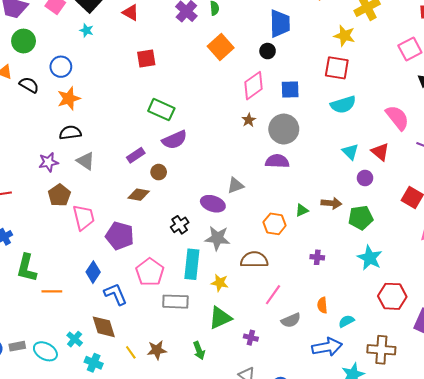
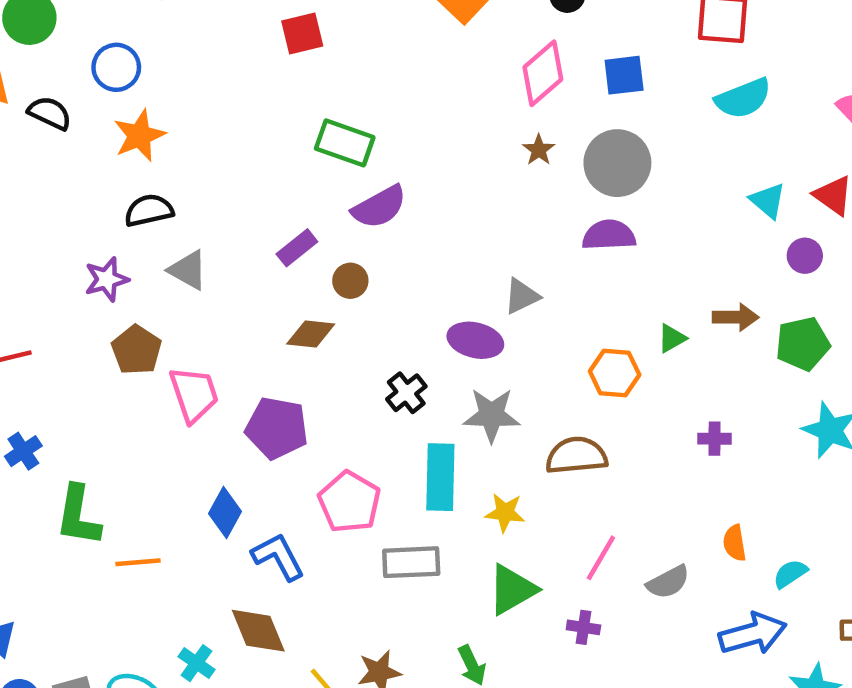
pink line: (273, 295) -> (601, 558), moved

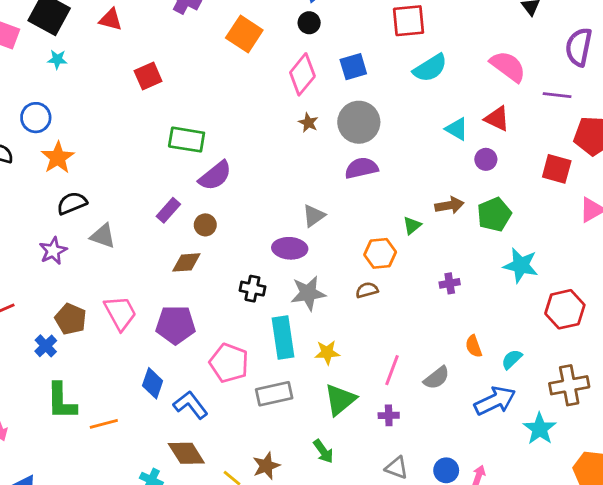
brown pentagon: (136, 350) -> (71, 319), moved
black cross: (406, 393) -> (252, 289), turned -30
blue cross: (23, 451) -> (46, 346), moved
brown semicircle: (576, 456) -> (367, 290), moved, size x0.6

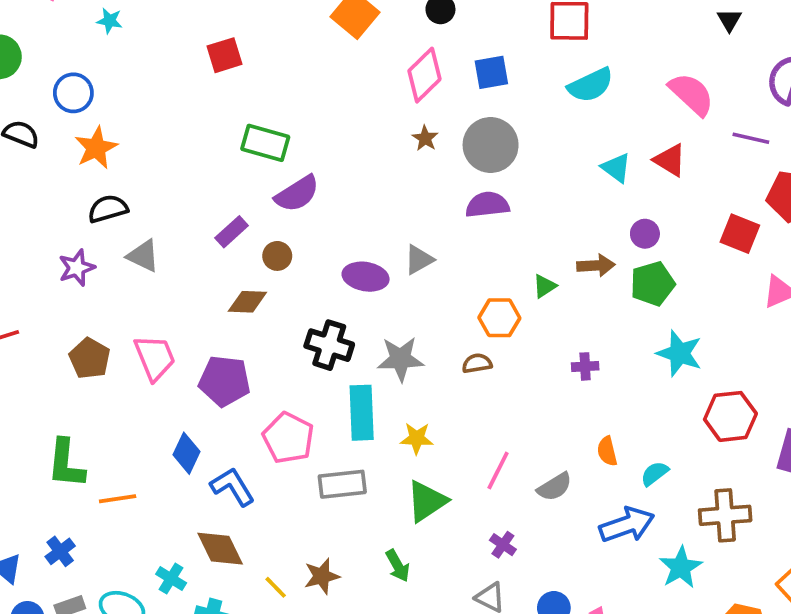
purple circle: (486, 159) -> (645, 234), moved
purple ellipse: (290, 248) -> (366, 277), moved
black cross: (252, 289) -> (329, 345), size x1.4
blue cross: (46, 346) -> (60, 551), moved
purple cross: (389, 415) -> (503, 545), moved, turned 30

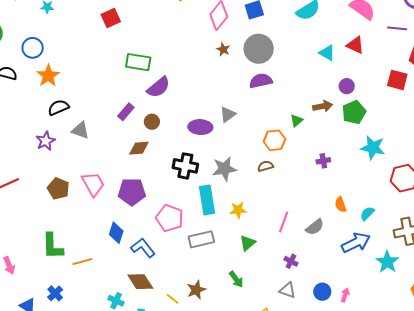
green triangle: (427, 501) -> (248, 243), size x0.7

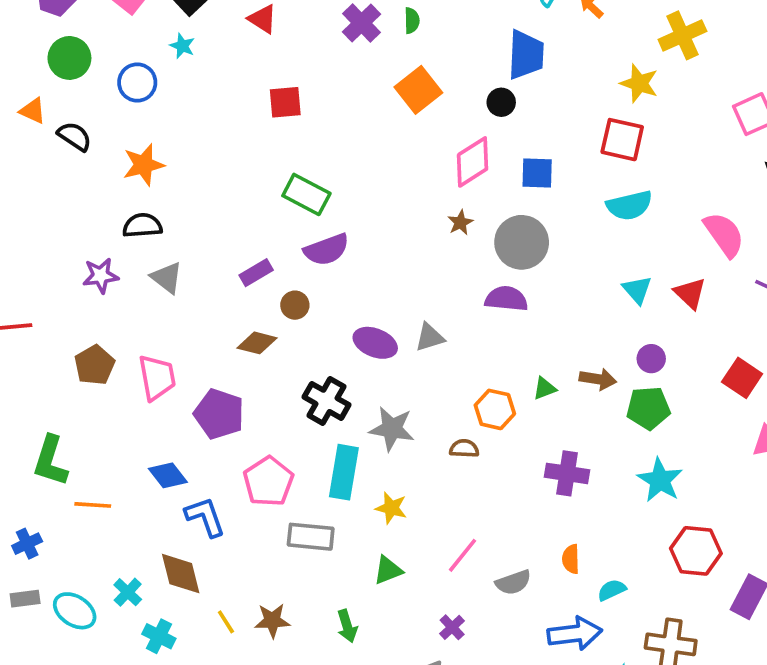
blue circle: (33, 48) -> (137, 82), moved
purple cross: (323, 161) -> (567, 473), size x1.6
blue diamond: (116, 233) -> (168, 475), turned -75

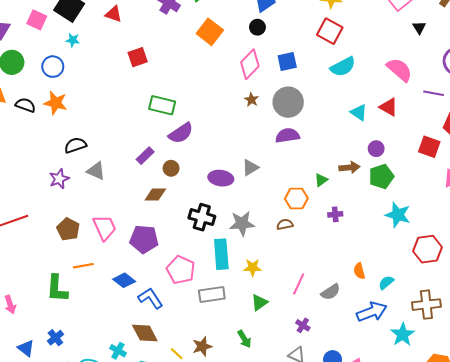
red square: (622, 140) -> (330, 31), turned 30
orange star: (144, 165) -> (56, 103), moved, turned -30
purple cross: (567, 473) -> (335, 214), moved, size x0.6
orange line: (93, 505) -> (83, 266), moved

